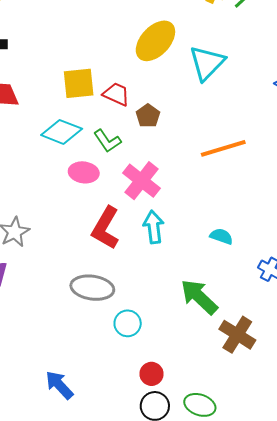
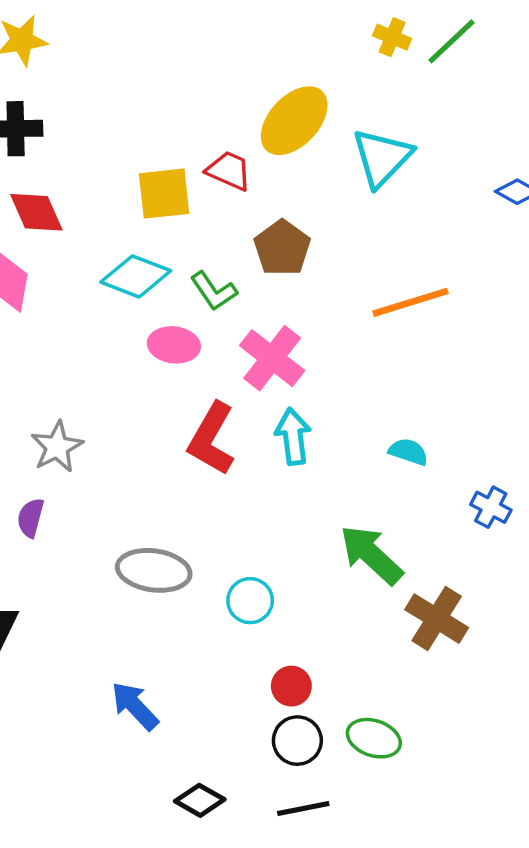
red trapezoid: (116, 94) -> (229, 171), moved
brown pentagon: (148, 116) -> (282, 248), size x1.4
gray ellipse: (92, 288) -> (154, 570), moved

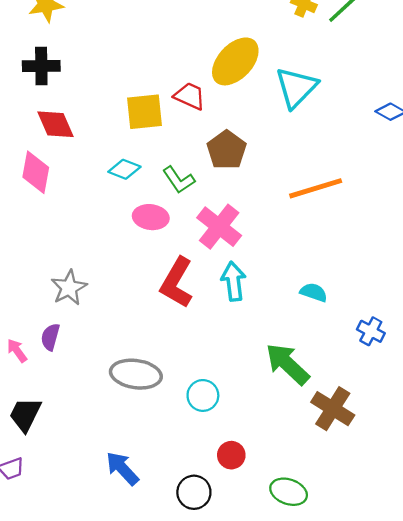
cyan diamond: (136, 276) -> (124, 169), size x0.7
black circle: (297, 741) -> (194, 492), moved

